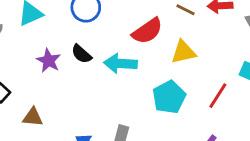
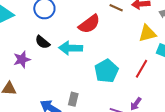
yellow triangle: (183, 52) -> (147, 33), moved
purple star: (49, 61) -> (22, 59), moved, turned 30

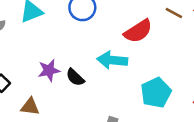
black semicircle: (42, 42) -> (75, 77), moved

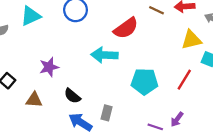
black semicircle: (75, 77) -> (72, 96), moved
cyan pentagon: (156, 93) -> (145, 82), turned 30

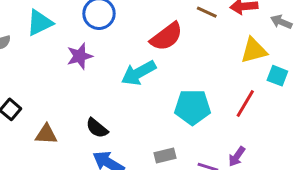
cyan arrow: (104, 55) -> (139, 73), turned -30
purple star: (49, 67) -> (80, 56), moved
gray rectangle: (107, 113) -> (165, 155), moved, turned 63

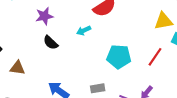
cyan arrow: (139, 73) -> (84, 31), size x0.6
black semicircle: (97, 128) -> (51, 43), moved

